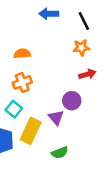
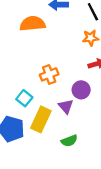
orange semicircle: (22, 54) -> (33, 24), moved, size x1.5
orange cross: (22, 83) -> (49, 74), moved

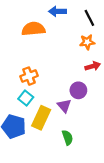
orange cross: (49, 74) -> (29, 76), moved
green semicircle: (69, 141) -> (67, 138), turned -88

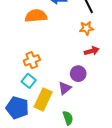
purple triangle: (64, 106) -> (65, 88), turned 32

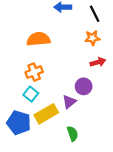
orange semicircle: (36, 16) -> (38, 39), moved
yellow rectangle: (43, 99) -> (46, 114), turned 35

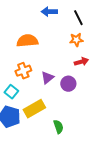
cyan square: (31, 94) -> (11, 92), moved
purple triangle: (69, 102) -> (47, 78), moved

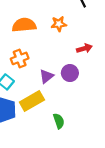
orange star: (76, 40) -> (59, 24), moved
purple triangle: (47, 78) -> (46, 76), moved

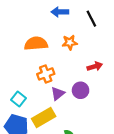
orange cross: (20, 58) -> (46, 74), moved

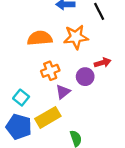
orange star: (70, 42) -> (76, 37), size x1.5
purple circle: (81, 90) -> (85, 77), moved

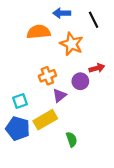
orange star: (76, 37) -> (72, 44), turned 30
orange semicircle: (40, 38) -> (39, 32), moved
cyan square: (21, 98) -> (20, 101), turned 32

